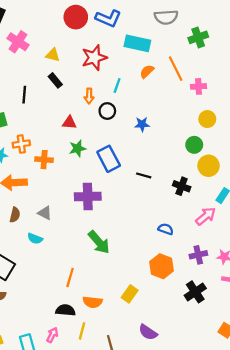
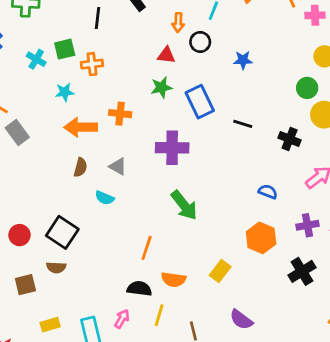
red triangle: (69, 123) -> (166, 55), moved
orange cross: (21, 144) -> (92, 64), moved
orange cross: (44, 160) -> (120, 114), moved

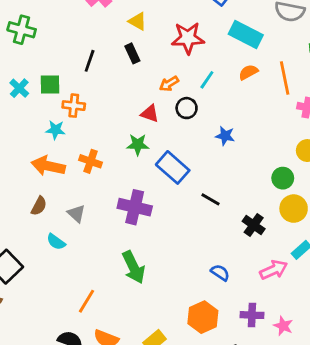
orange arrow: (178, 23) -> (169, 84), turned 42
cyan star: (65, 92) -> (55, 130), moved
blue rectangle: (200, 102) -> (173, 167), turned -36

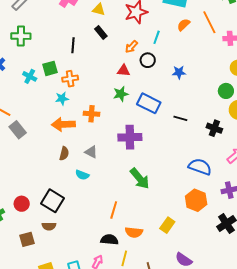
blue semicircle: (220, 273) -> (200, 167), size x1.6

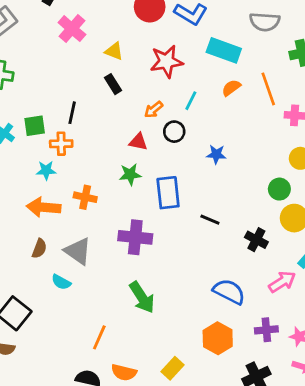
black line: (73, 45) -> (72, 113), moved
blue rectangle: (149, 103) -> (168, 193), turned 50
gray triangle: (91, 152) -> (78, 251), size x1.5

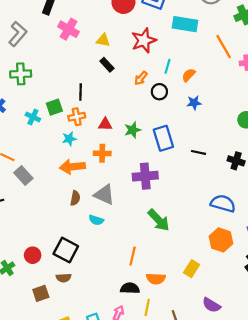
orange semicircle: (231, 88) -> (189, 75), moved
red triangle: (138, 142) -> (105, 124), moved

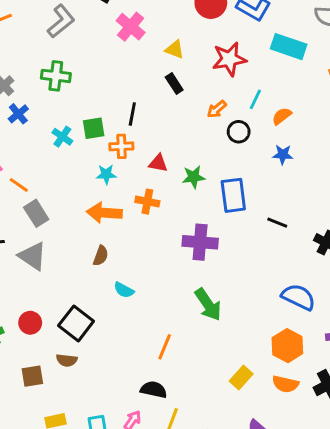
gray triangle: (104, 195) -> (33, 256), moved
orange semicircle: (156, 279) -> (285, 384), moved

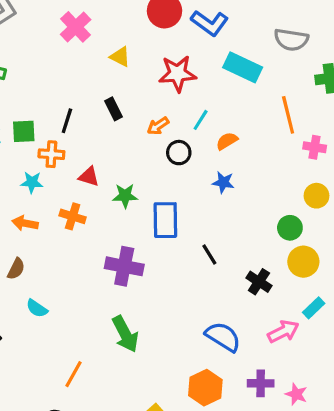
black rectangle: (174, 83) -> (113, 109), moved
orange arrow: (104, 213) -> (25, 223), size x0.7
black line: (277, 223) -> (209, 255), turned 30

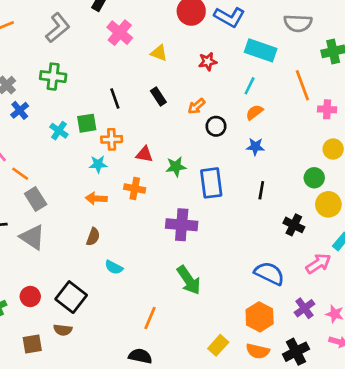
red star: (177, 74) -> (208, 62), size x0.6
cyan line: (201, 120) -> (250, 86), moved
black line: (67, 121) -> (115, 98), moved, turned -30
black line: (209, 255) -> (261, 190), moved, turned 48
purple cross: (261, 383) -> (304, 308), turned -30

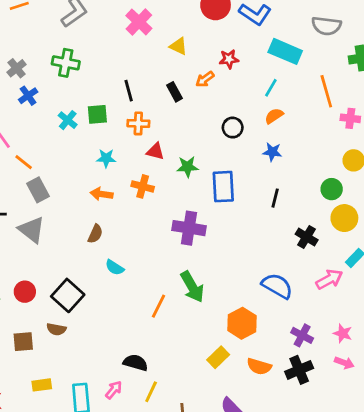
orange arrow: (196, 106) -> (205, 79), moved
orange cross: (112, 139) -> (138, 123), moved
purple cross: (304, 308) -> (302, 335), moved, turned -30
orange hexagon: (260, 317) -> (242, 323), moved
orange line: (150, 318) -> (159, 306), moved

